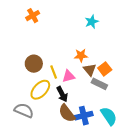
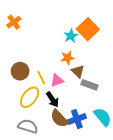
cyan star: (92, 22) -> (71, 36), moved
orange square: (105, 69) -> (88, 29), moved, size x1.5
gray semicircle: (24, 110) -> (28, 126), moved

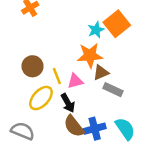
orange star: (68, 58) -> (90, 55), size x1.5
brown triangle: (78, 71) -> (101, 73), turned 48
gray semicircle: (28, 126) -> (23, 131), moved

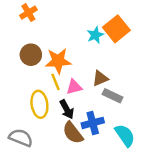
orange star: (90, 55) -> (58, 61), moved
brown circle: (32, 66) -> (31, 55), moved
yellow ellipse: (41, 98) -> (39, 104), turned -50
blue cross: (95, 129) -> (93, 123), moved

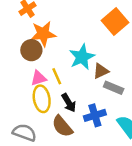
cyan star: (95, 35) -> (82, 57), moved, size x1.5
orange star: (58, 61) -> (43, 34), moved
pink triangle: (74, 87) -> (38, 78), moved
brown semicircle: (73, 133) -> (62, 126), moved

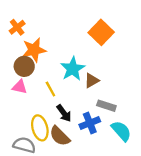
pink triangle: (38, 78) -> (20, 87), moved, turned 35
gray rectangle: (114, 88) -> (106, 106), moved
yellow ellipse: (42, 99) -> (40, 128), moved

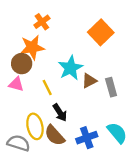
orange cross: (17, 27) -> (42, 22), moved
gray rectangle: (106, 106) -> (111, 87), moved, turned 54
blue cross: (90, 123) -> (87, 138), moved

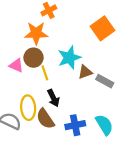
brown circle: (22, 64) -> (34, 58), moved
gray rectangle: (111, 87) -> (105, 81), turned -54

